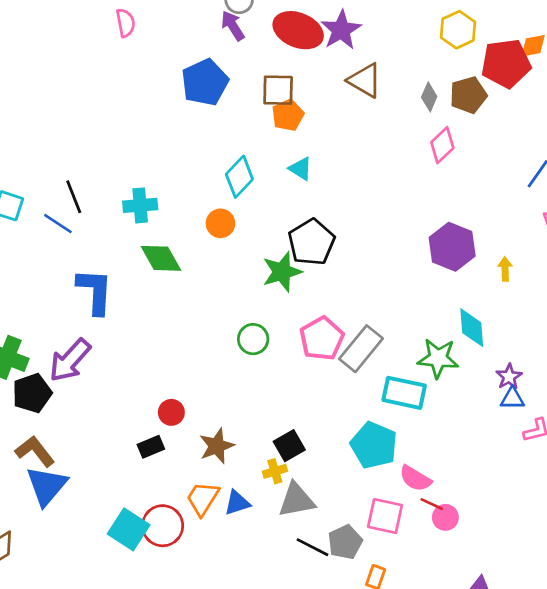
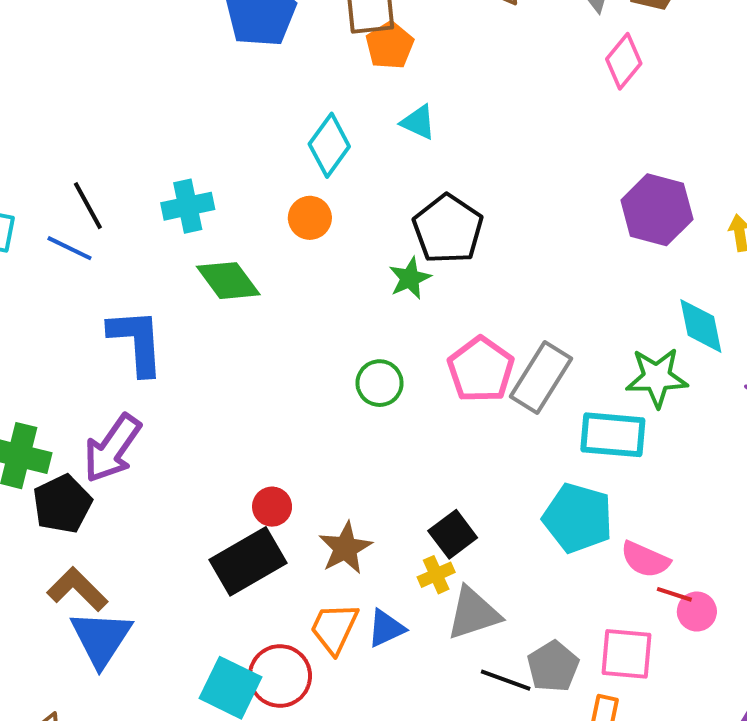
green star: (282, 272) -> (410, 278), size x0.7
black rectangle: (151, 447) -> (248, 561), size x1.8
pink square: (385, 516) -> (627, 654), moved

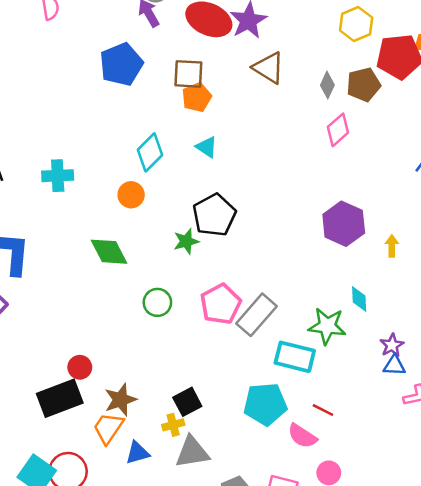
green diamond: (228, 281) -> (109, 252), moved
cyan diamond: (701, 326) -> (359, 299), size x0.7
cyan pentagon: (578, 518) -> (265, 404), turned -30
red line: (674, 594) -> (323, 410), moved
orange trapezoid: (334, 628) -> (108, 428), moved

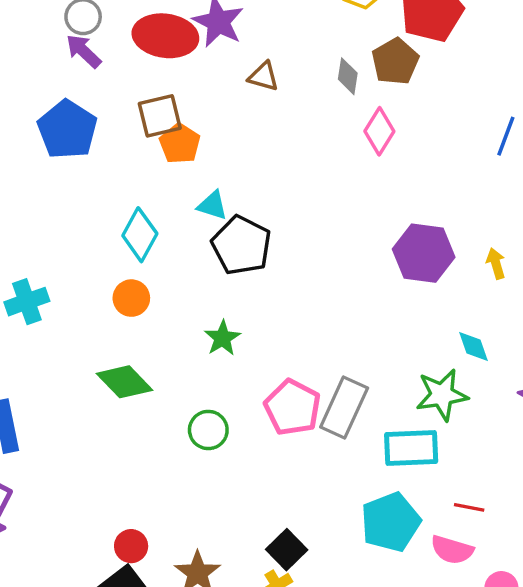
brown triangle: (269, 68) -> (263, 76), size x0.7
black pentagon: (214, 215) -> (241, 245), moved

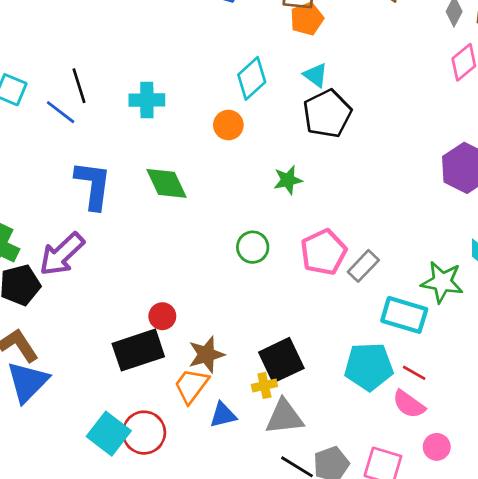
green diamond: (125, 382) -> (167, 183), moved
gray rectangle: (344, 408) -> (363, 266), size x0.7
red line: (469, 507) -> (414, 373), moved
black square: (287, 550) -> (281, 360), size x1.4

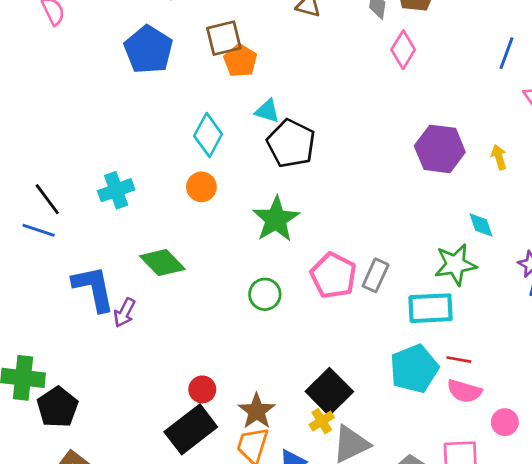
green star: (288, 180) -> (276, 219), size x1.6
purple arrow: (62, 254) -> (124, 313), moved, size x0.6

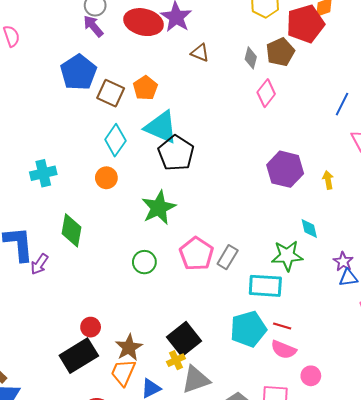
brown square: (224, 38) -> (111, 93), moved, turned 32
cyan triangle: (267, 111) -> (161, 127), size x1.8
green diamond: (162, 263) -> (71, 230), turned 48

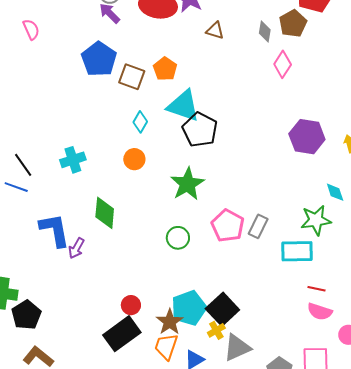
cyan diamond: (115, 140) -> (140, 122), size x0.7
cyan pentagon: (248, 329) -> (189, 308), moved

